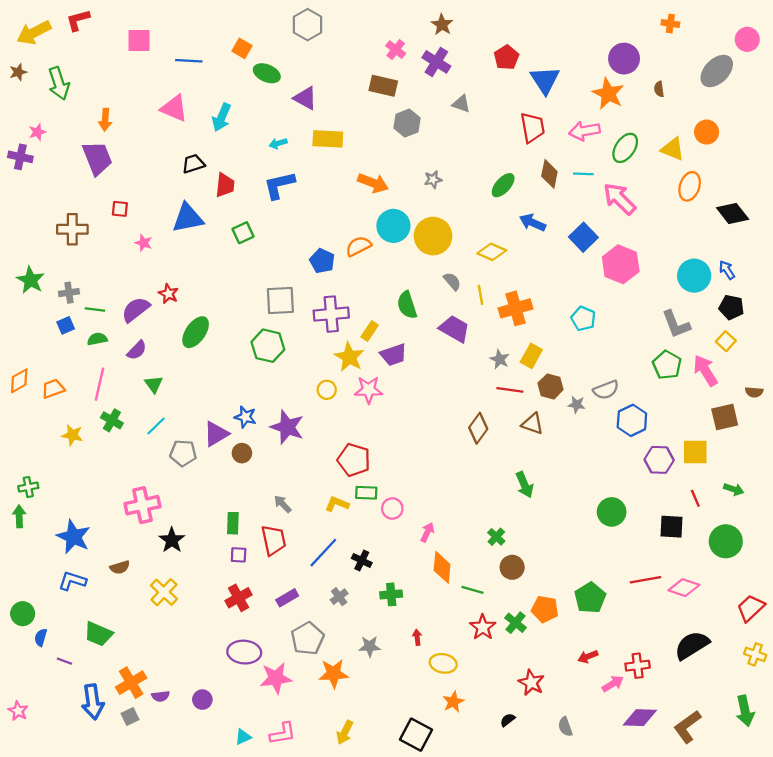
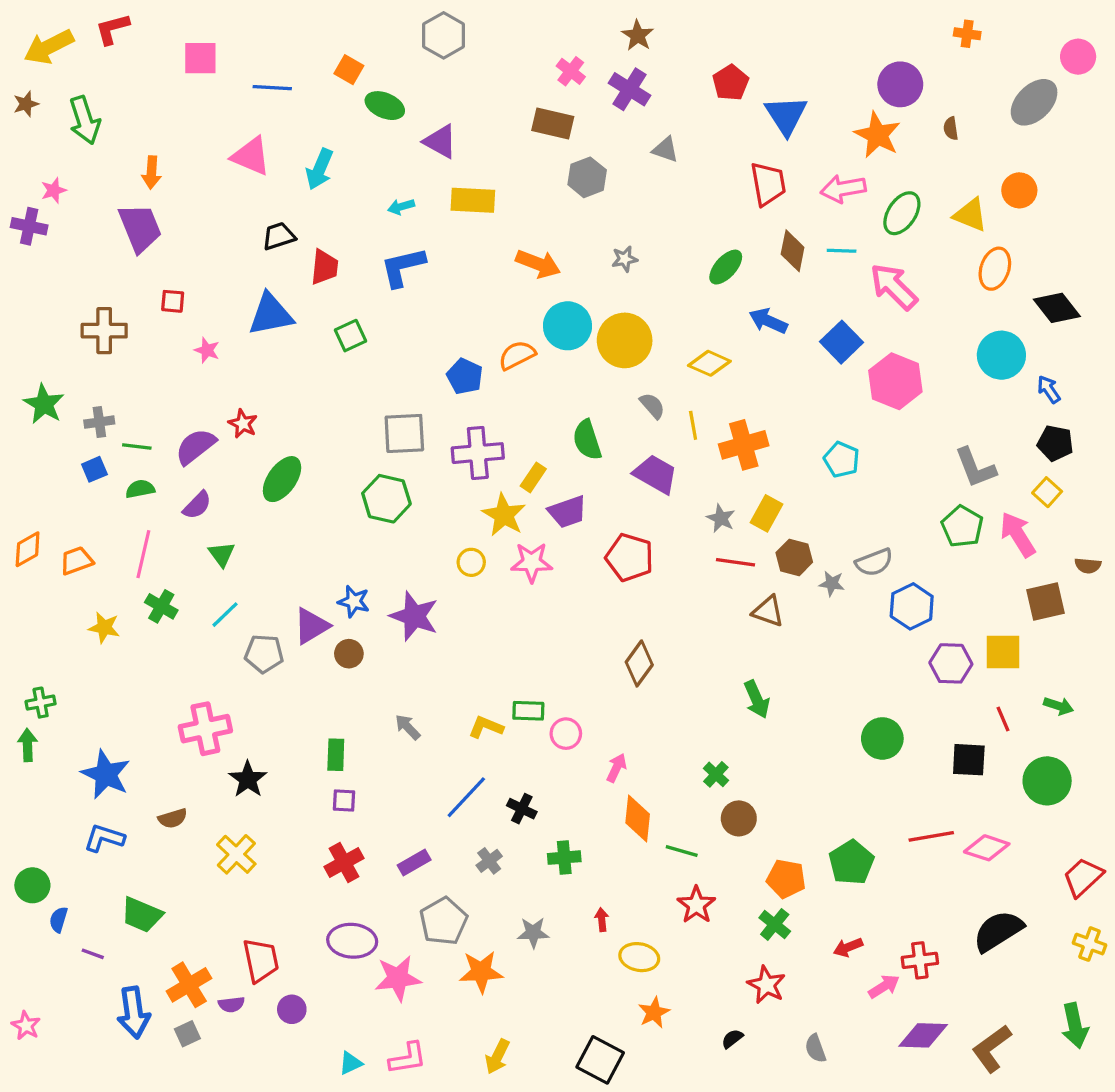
cyan circle: (694, 276) -> (1001, 355), moved
brown diamond: (478, 428) -> (639, 663), moved
red pentagon: (354, 460) -> (629, 557), moved
red trapezoid: (274, 540) -> (261, 960), moved
green cross: (516, 623) -> (775, 924), moved

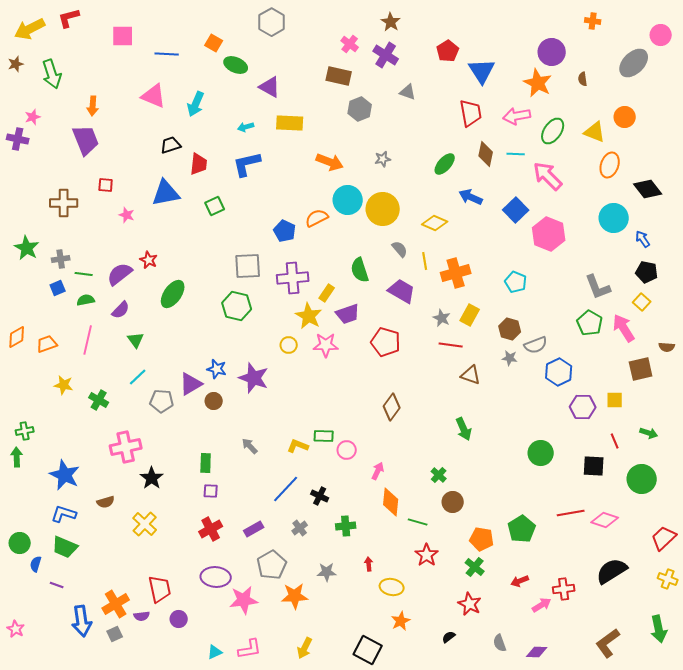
brown hexagon: (794, 557) -> (510, 329), moved
green cross: (161, 606) -> (99, 400), moved
yellow square: (1003, 652) -> (615, 400), size x0.7
green trapezoid: (142, 915) -> (65, 547), moved
purple diamond: (923, 1035) -> (537, 652), moved, size x0.7

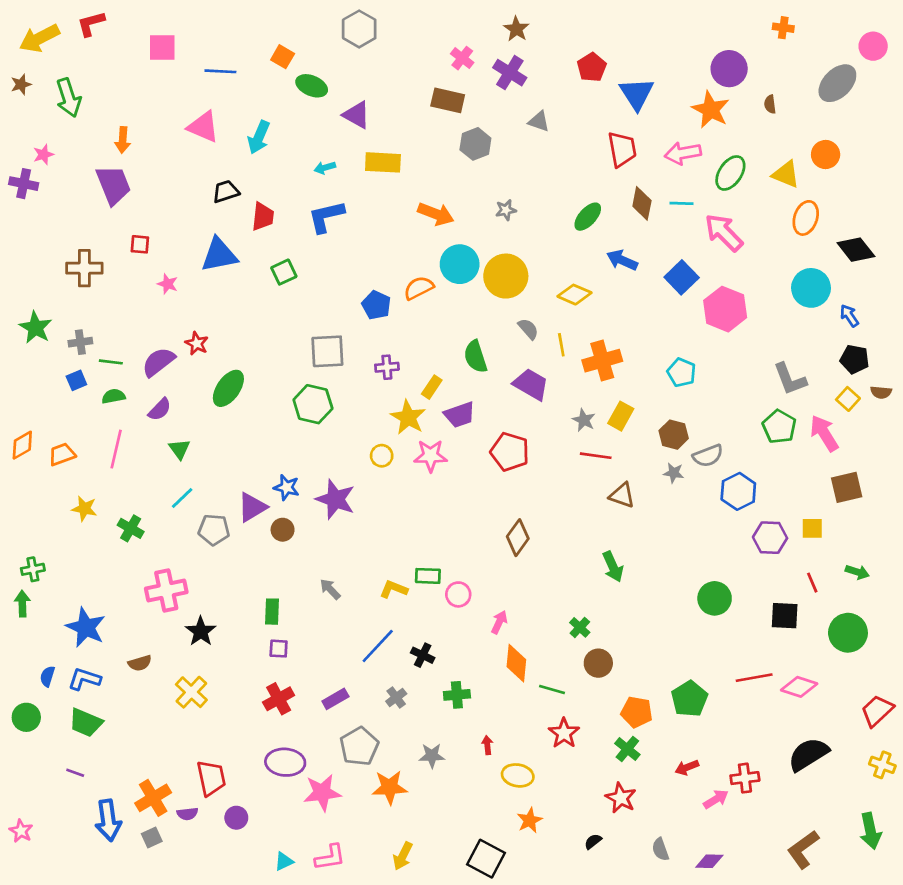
purple cross: (293, 278) -> (387, 367), size x0.6
brown semicircle: (667, 347) -> (881, 392), moved
blue semicircle: (36, 564) -> (47, 676), moved

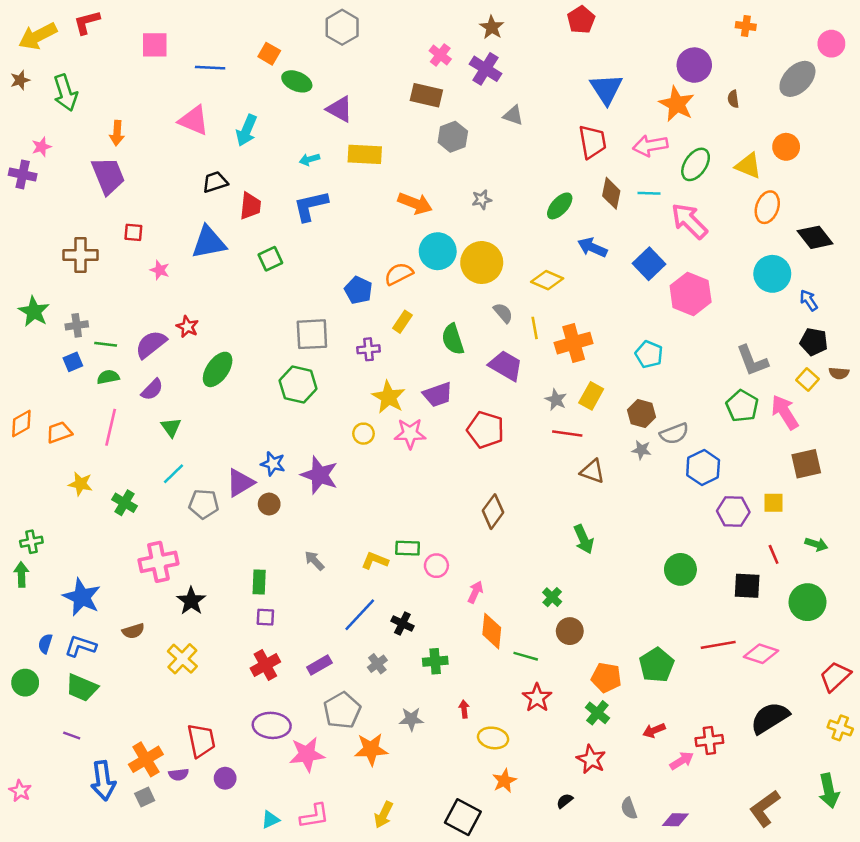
red pentagon: (592, 67) -> (581, 20), moved
yellow rectangle: (432, 387) -> (402, 322), moved

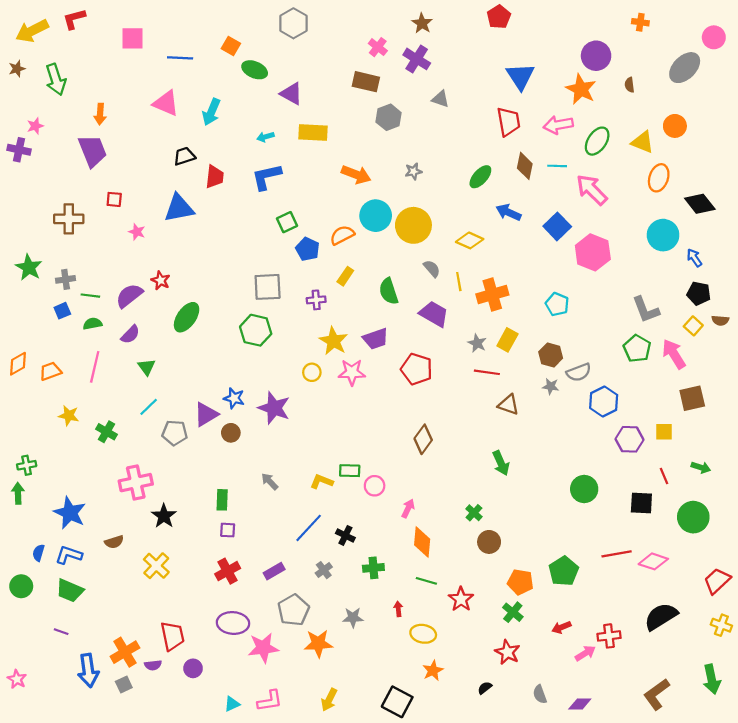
green square: (270, 259) -> (287, 222), moved
green line: (526, 656) -> (426, 581), moved

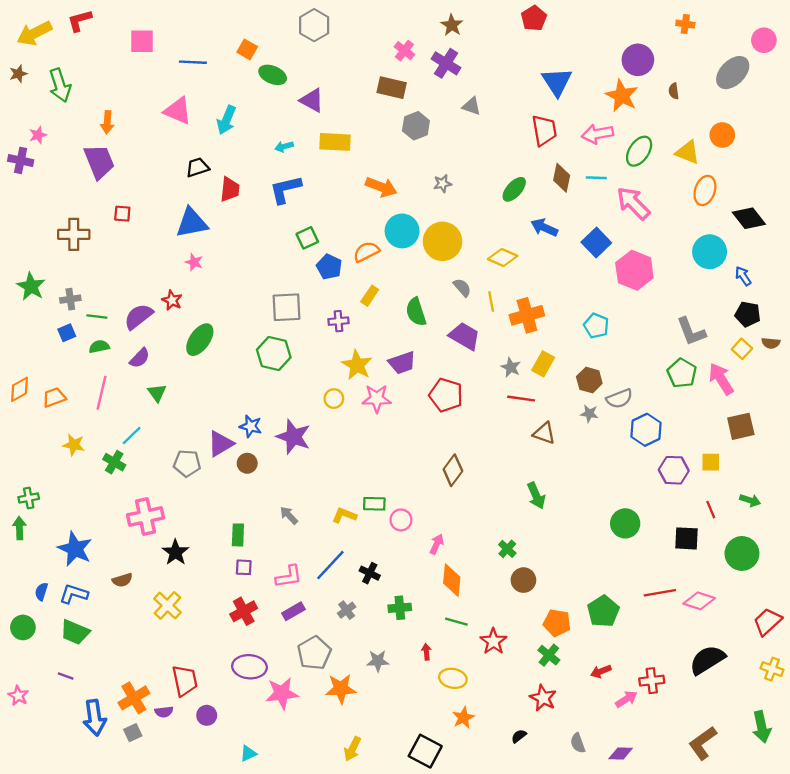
pink star: (137, 232) -> (194, 262), moved
cyan line: (149, 407) -> (132, 436), moved
pink star: (17, 679) -> (18, 696), moved
pink L-shape: (270, 701) -> (289, 577), moved

